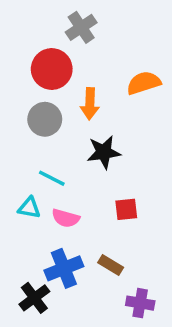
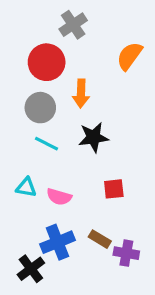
orange semicircle: (144, 83) -> (129, 56), moved, turned -36
cyan line: (52, 178) -> (47, 144), moved
purple cross: (140, 303) -> (126, 253), moved

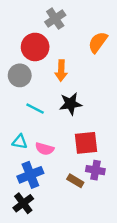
gray circle: (40, 108) -> (20, 75), moved
red square: (114, 189) -> (86, 143), size x1.5
blue cross: (58, 242) -> (30, 175), moved
purple cross: (126, 253) -> (95, 170), moved

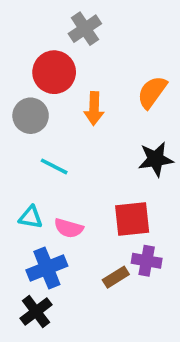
orange semicircle: (98, 42) -> (152, 92), moved
black star: (71, 104) -> (156, 159), moved
brown rectangle: (75, 181) -> (116, 277), turned -63

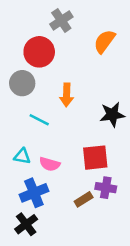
orange semicircle: (152, 92) -> (104, 41), moved
orange arrow: (94, 108) -> (67, 95), moved

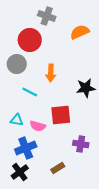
gray cross: (61, 21) -> (47, 16), turned -36
orange semicircle: (104, 41) -> (80, 32), turned 30
red square: (95, 158) -> (61, 115), moved
brown rectangle: (84, 199) -> (58, 168), moved

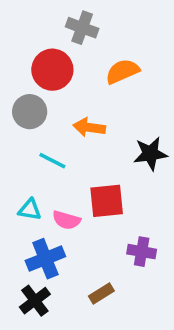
orange semicircle: (80, 32) -> (122, 71), moved
orange arrow: (51, 73) -> (89, 127), turned 96

